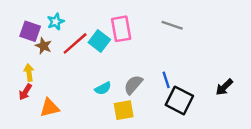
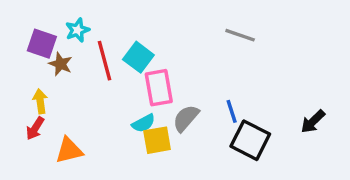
pink rectangle: (121, 29) -> (159, 88), moved
red line: (75, 43) -> (105, 61), turned -64
yellow square: (124, 110) -> (157, 140), moved

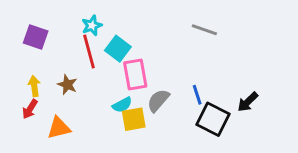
cyan star: (77, 30) -> (92, 25), moved
brown star: (61, 64) -> (67, 85), moved
black arrow: (313, 122) -> (248, 102), moved

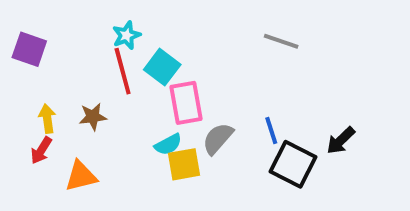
purple square: (36, 37) -> (29, 49), moved
brown star: (67, 85) -> (93, 117), turned -30

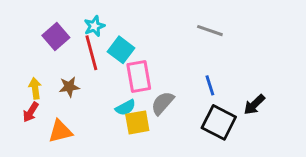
purple square: (29, 49) -> (56, 36), moved, turned 30
blue line: (271, 131) -> (210, 85), moved

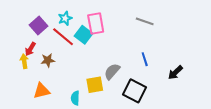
red line: (91, 53) -> (63, 37), turned -35
pink rectangle: (139, 76) -> (96, 23), moved
cyan semicircle: (125, 108) -> (75, 98), moved, turned 120
red arrow: (31, 112) -> (30, 49), moved
black square: (219, 122) -> (135, 91), moved

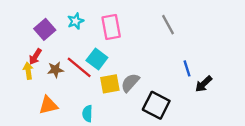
gray line: (145, 21) -> (168, 25), turned 42
cyan square: (83, 35) -> (97, 59), moved
red line: (63, 37) -> (79, 67), moved
blue line: (145, 59) -> (187, 68), moved
yellow square: (95, 85) -> (110, 84), moved

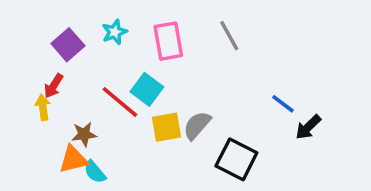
gray line: (168, 25) -> (229, 36), moved
blue line: (187, 68) -> (283, 104), turned -35
brown star: (55, 70) -> (84, 134), moved
cyan semicircle: (87, 114) -> (95, 172), moved, turned -42

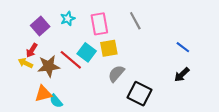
blue line: (283, 104) -> (183, 47), moved
yellow arrow: (43, 107) -> (25, 63), turned -56
yellow square: (167, 127) -> (109, 48), moved
brown star: (84, 134) -> (49, 66), moved, size x1.5

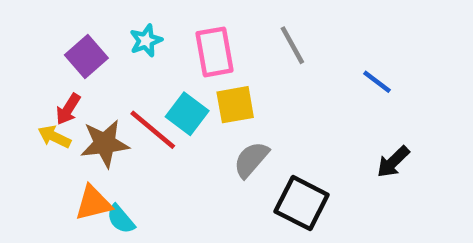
blue line: (183, 47) -> (377, 82), moved

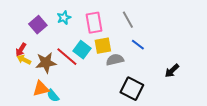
blue line: (377, 82) -> (138, 45), moved
red arrow: (68, 109) -> (21, 50), moved
gray semicircle: (251, 160) -> (115, 60), moved, turned 36

